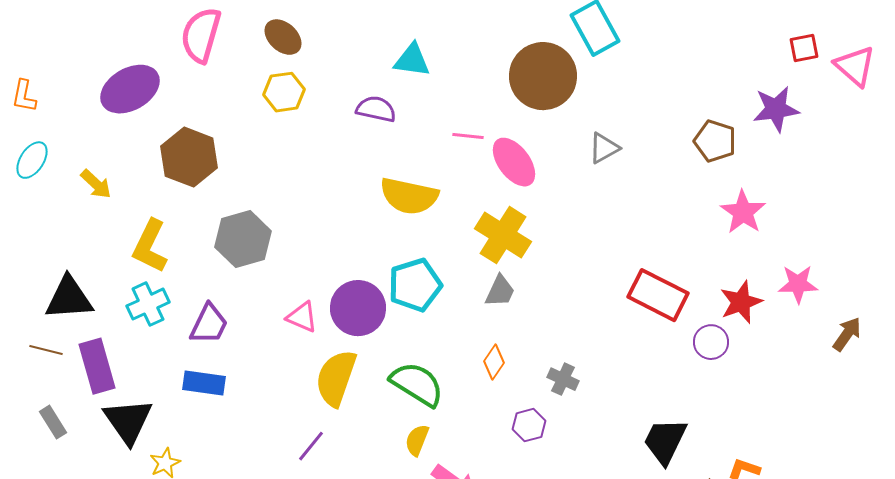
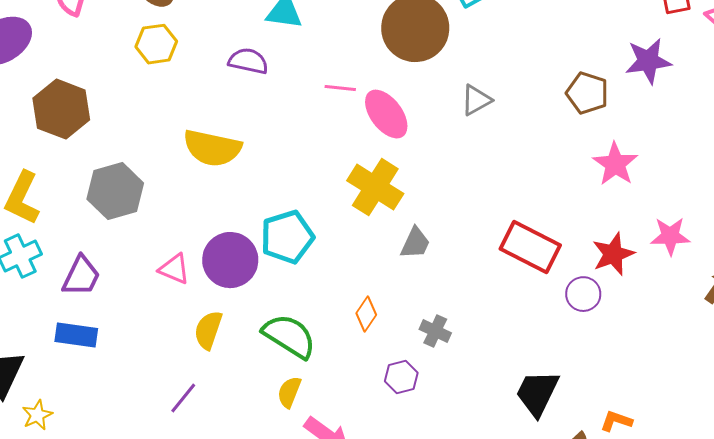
yellow semicircle: (409, 196) -> (212, 148), moved
gray trapezoid: (500, 291) -> (415, 243), moved
yellow semicircle: (336, 378) -> (208, 330), size x0.7

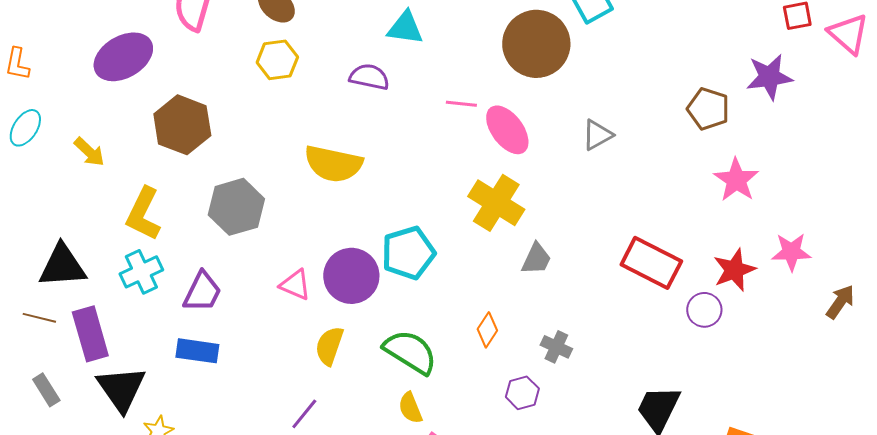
gray triangle: (476, 100) -> (597, 135), moved
yellow semicircle: (289, 392) -> (410, 408), turned -44

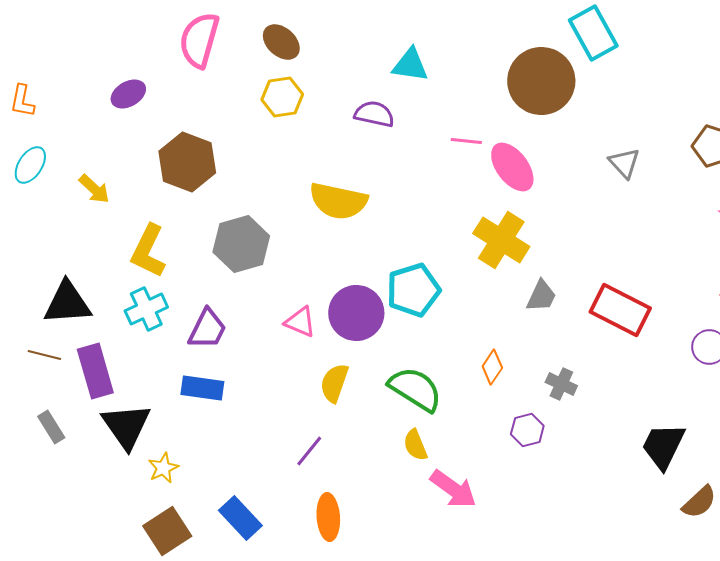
purple ellipse: (123, 57) -> (128, 94), size x0.6
gray triangle: (597, 135) -> (624, 163), moved, turned -44
red rectangle: (651, 263) -> (620, 310), moved

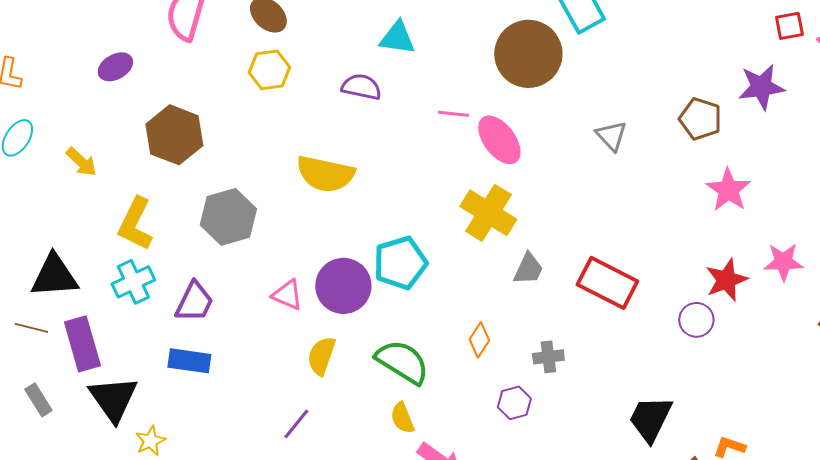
gray cross: (561, 384) -> (548, 357), turned -32

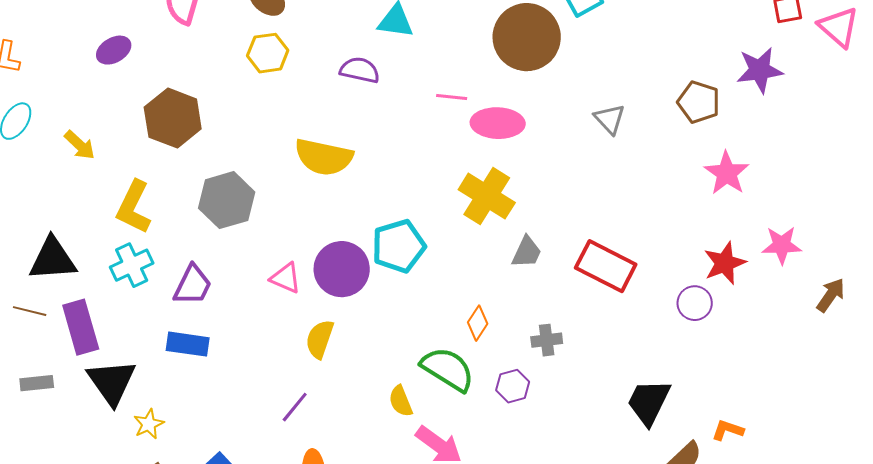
pink ellipse: (499, 140) -> (498, 123), turned -51
green semicircle: (402, 362) -> (448, 369), moved
gray rectangle: (38, 400) -> (37, 383), turned -64

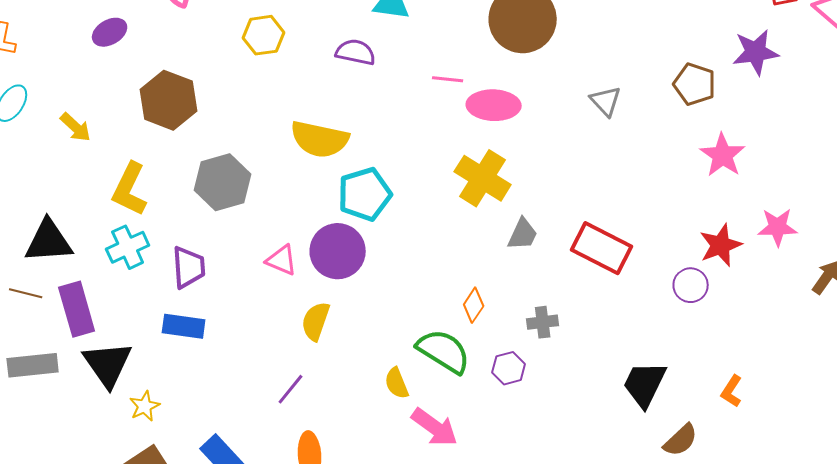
cyan pentagon: (399, 246) -> (365, 194), moved
purple trapezoid: (193, 285) -> (189, 267), turned -30
gray rectangle: (37, 383) -> (33, 365), size x1.5
orange L-shape: (728, 430) -> (732, 391), moved, turned -76

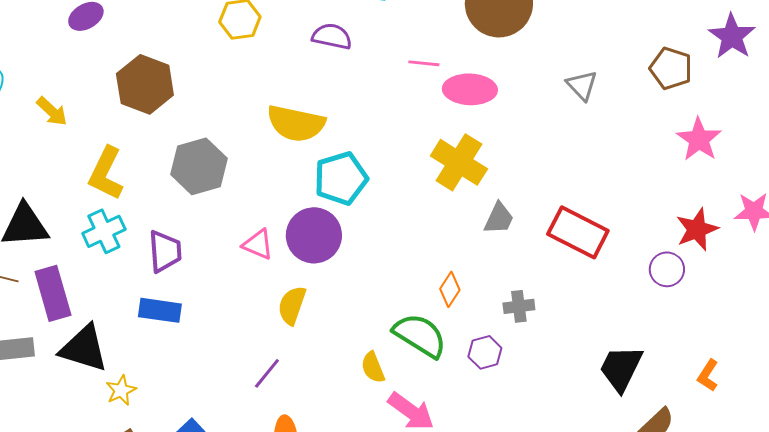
purple star: (756, 52) -> (732, 36), turned -30
black triangle: (108, 364) -> (84, 348), turned -38

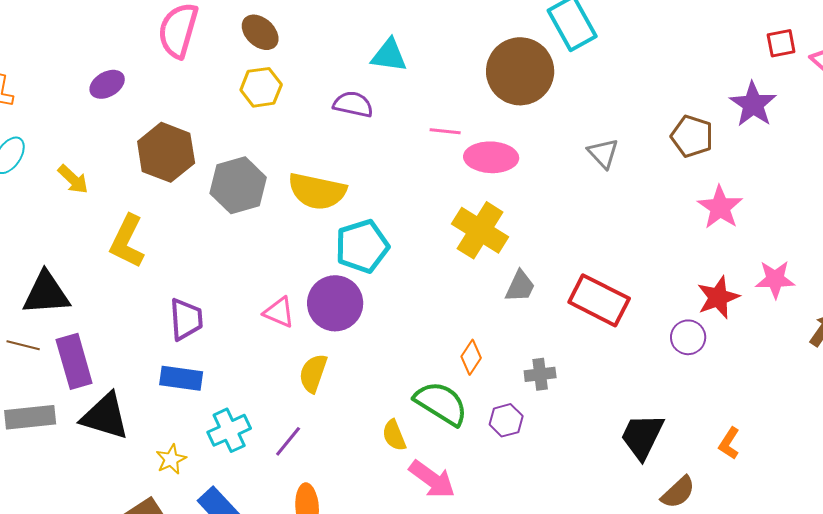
gray hexagon: (199, 166) -> (238, 185), moved
cyan cross: (104, 231) -> (229, 430), moved
yellow star: (121, 390) -> (171, 459), moved

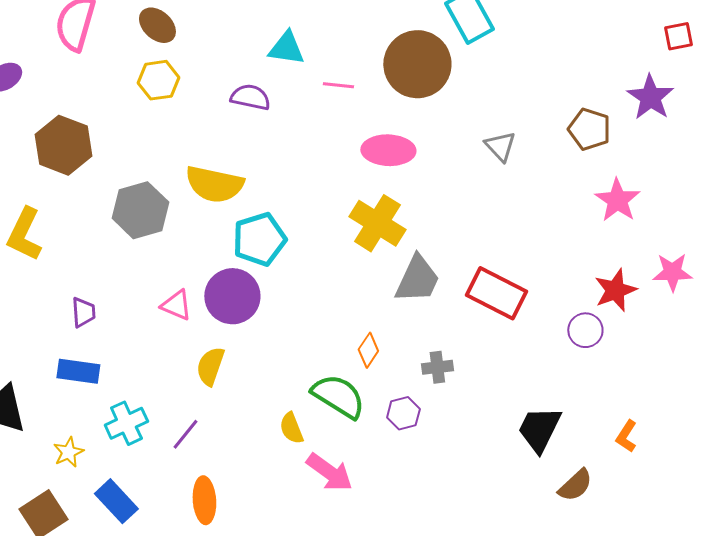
pink line: (445, 131) -> (338, 85), moved
gray hexagon: (238, 185) -> (140, 210), moved
gray trapezoid: (520, 286) -> (417, 279), size x1.5
purple trapezoid: (186, 319) -> (83, 312), size x0.7

